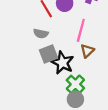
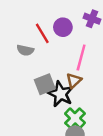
gray semicircle: (41, 34) -> (25, 50), moved
brown triangle: (87, 51) -> (74, 81), moved

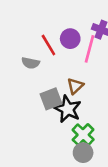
pink line: (81, 58) -> (89, 49), moved
brown triangle: (74, 81) -> (75, 86), moved

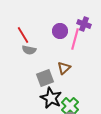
red line: (48, 45) -> (23, 35), moved
black star: (68, 109) -> (51, 98), moved

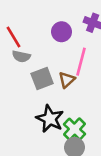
pink line: (75, 39) -> (81, 62), moved
gray square: (45, 78) -> (42, 79), moved

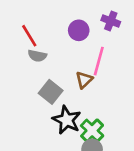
gray square: (42, 79) -> (51, 92), moved, turned -30

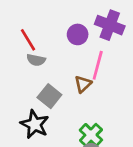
purple cross: (111, 21) -> (110, 25), size x1.5
black star: (67, 120) -> (35, 124), moved

